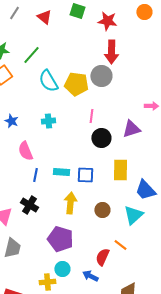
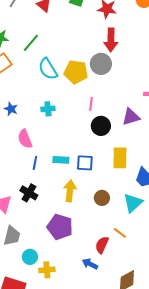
cyan circle: (62, 269) -> (30, 257), moved

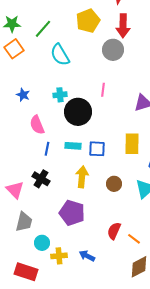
yellow pentagon: (76, 72) -> (88, 21), moved, turned -30
black circle: (101, 126) -> (78, 112), moved, size x1.4
orange line: (120, 233) -> (134, 239), moved
blue arrow: (90, 264) -> (87, 256), moved

